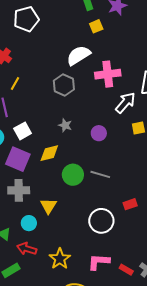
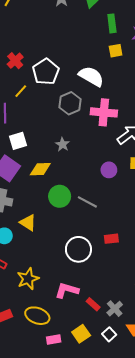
white pentagon: (26, 19) -> (46, 72), moved, turned -30
white semicircle: (79, 55) -> (91, 76), turned 50
pink cross: (108, 74) -> (104, 112), moved
purple circle: (99, 133) -> (109, 170), moved
yellow triangle: (48, 206) -> (28, 223), turned -42

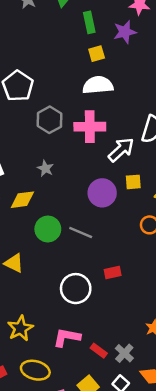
white semicircle: (91, 76) -> (98, 85), moved, turned -30
purple circle: (109, 170) -> (102, 193), size x1.5

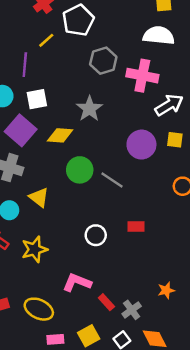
gray star: (45, 168) -> (89, 109), size x1.5
white circle: (76, 289) -> (96, 235), size x0.7
yellow star: (20, 328) -> (34, 249), moved

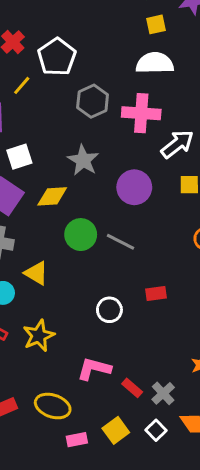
purple circle: (141, 145) -> (134, 187), moved

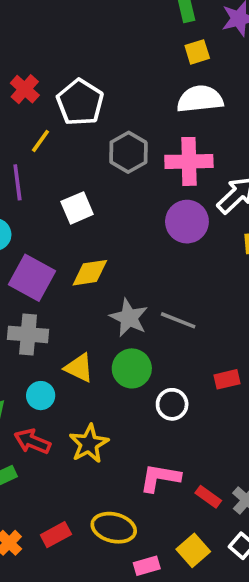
white square: (19, 157) -> (77, 208), moved
gray star: (83, 160) -> (129, 318), moved
purple circle: (134, 187) -> (187, 222), moved
green circle: (81, 235) -> (132, 368), moved

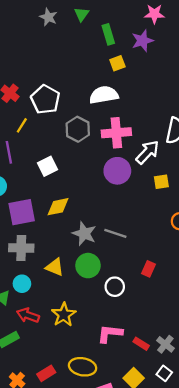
white semicircle: (200, 99) -> (104, 95), moved
purple square: (32, 278) -> (22, 212), turned -36
red rectangle: (227, 379) -> (148, 269), turned -49
cyan circle: (41, 396) -> (22, 284), moved

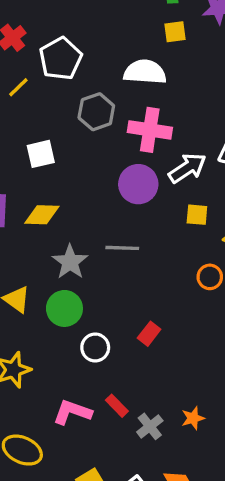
gray line: (115, 233) -> (122, 248), moved, turned -30
red rectangle: (141, 344) -> (117, 406), moved
gray cross: (165, 344) -> (150, 426), moved

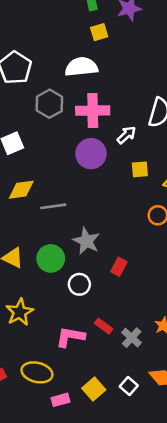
white arrow: (187, 168) -> (126, 135), size x0.7
gray line: (122, 248) -> (53, 206), moved
gray star: (70, 262) -> (86, 241), moved

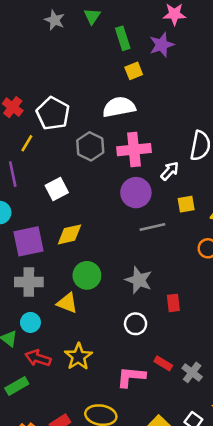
gray line: (53, 206) -> (152, 227), moved
green circle: (51, 258) -> (87, 275), moved
red rectangle: (119, 267) -> (173, 303), turned -30

